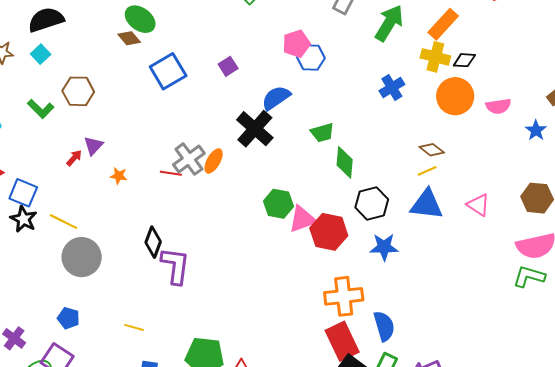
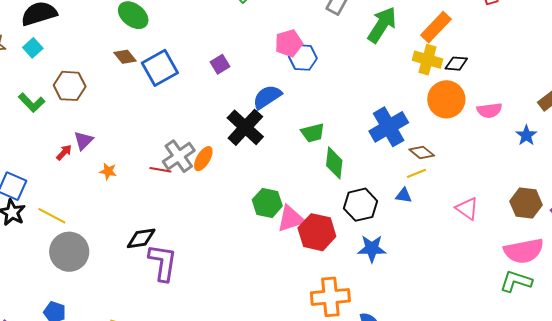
brown diamond: (129, 38) -> (125, 57), moved
blue cross: (392, 88) -> (389, 127), moved, size x1.5
blue triangle: (427, 204) -> (404, 195), moved, size x0.5
black diamond: (153, 242) -> (141, 238), turned 60

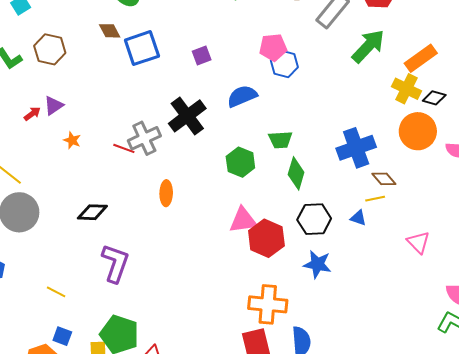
black cross: (245, 127) -> (187, 116), moved
orange ellipse: (203, 159) -> (166, 193), moved, turned -40
green hexagon: (267, 203) -> (240, 162), moved
purple L-shape: (163, 262) -> (115, 263), moved

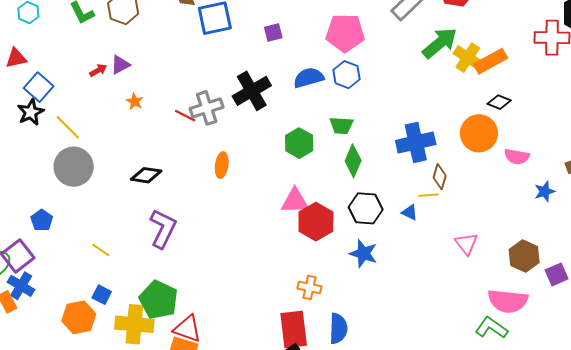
pink pentagon: (273, 47) -> (345, 33), size x1.4
blue hexagon: (284, 64) -> (347, 75), moved
yellow cross: (407, 89) -> (468, 58), moved
brown diamond: (384, 179) -> (440, 177), turned 50
orange cross: (268, 304) -> (309, 287), size x0.6

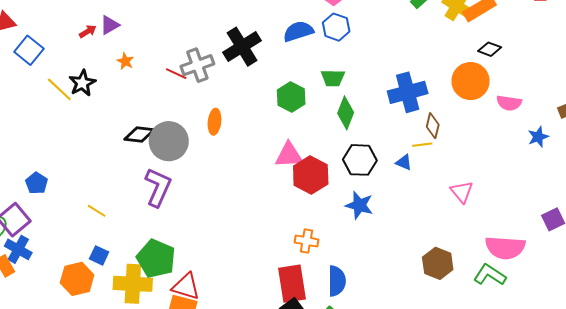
black star: (31, 112) -> (82, 83), moved
gray circle: (74, 167) -> (169, 141), moved
brown hexagon: (524, 256) -> (438, 263), moved

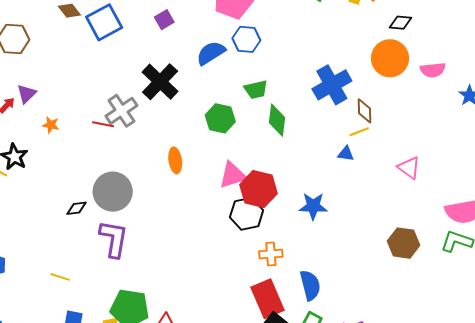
orange ellipse: (215, 122) -> (175, 160), moved
black diamond: (139, 135) -> (77, 208), moved, size x0.7
black hexagon: (360, 160) -> (247, 214), moved

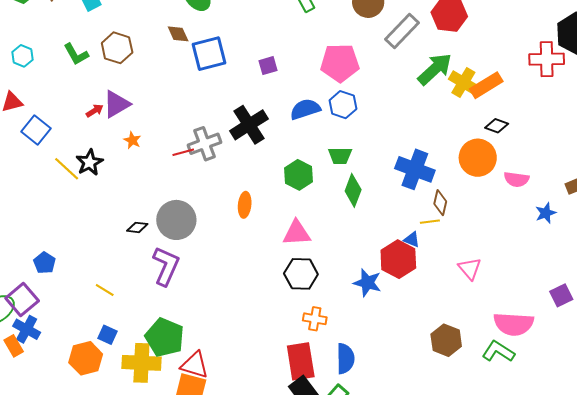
blue cross: (332, 85) -> (415, 169), turned 36
purple triangle: (27, 94) -> (116, 104), size x1.4
red line: (103, 124) -> (183, 152), turned -40
red hexagon: (259, 189) -> (398, 259), moved

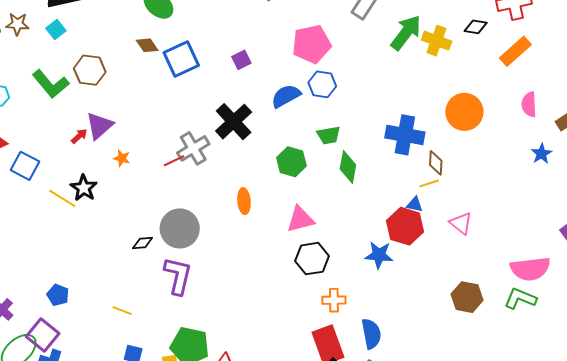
green L-shape: (76, 54) -> (51, 84), size x1.4
orange rectangle: (486, 85) -> (515, 51), moved
black diamond: (497, 126) -> (476, 27), moved
pink semicircle: (516, 179) -> (529, 104), moved, turned 90
pink triangle: (470, 269) -> (461, 223), moved

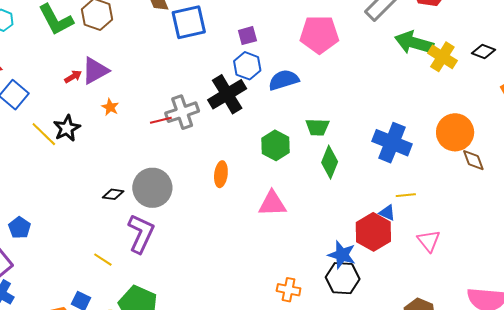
green arrow: (406, 33) -> (414, 43), turned -123
blue hexagon: (322, 84) -> (247, 66), moved
brown diamond: (436, 163) -> (473, 160), moved, turned -35
black hexagon: (312, 259) -> (343, 278), moved
yellow line: (122, 311) -> (103, 260), moved

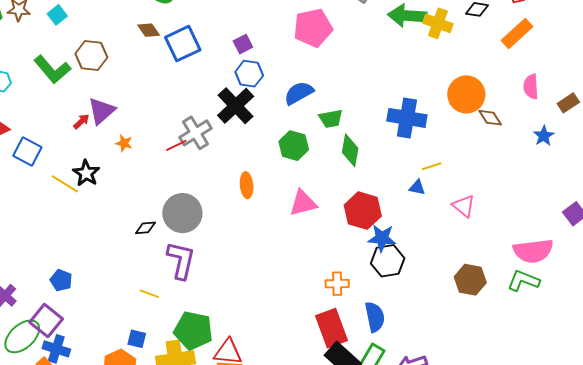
blue semicircle: (284, 80) -> (299, 93), moved
red hexagon: (373, 232) -> (363, 211), moved

